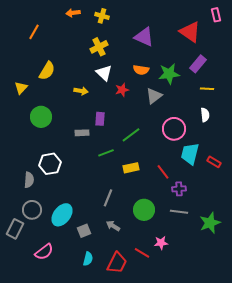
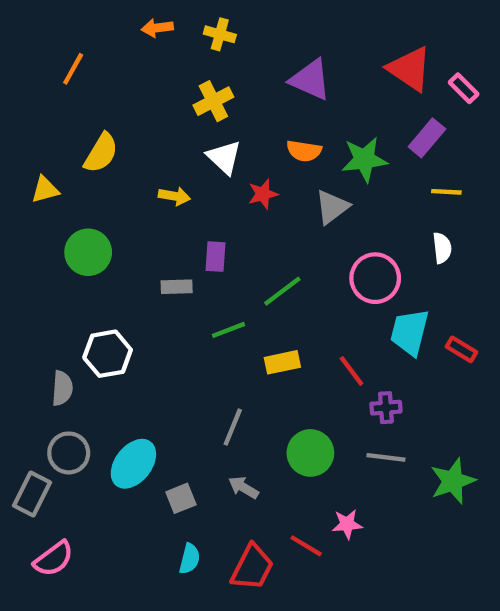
pink rectangle: (216, 15) -> (464, 88), moved, turned -32
yellow triangle: (21, 88) -> (45, 190), turned 32
pink semicircle: (44, 252) -> (54, 559), moved

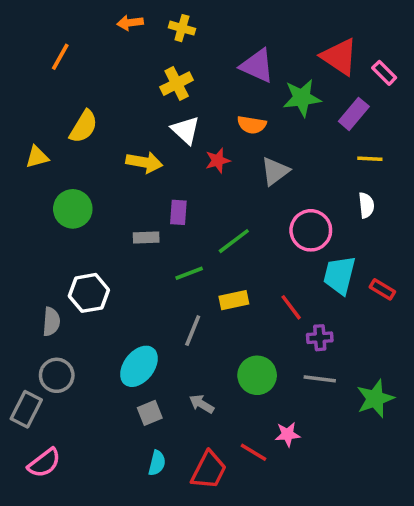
green star: (364, 159) -> (302, 98), moved
yellow arrow: (174, 196) -> (144, 162), size x1.4
gray line: (233, 427) -> (193, 331), moved
cyan ellipse: (133, 464) -> (139, 366), moved

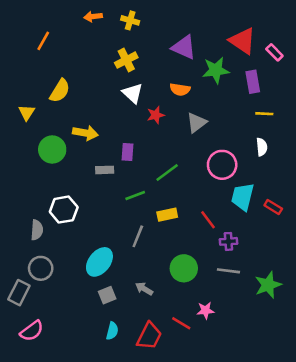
purple rectangle: (354, 114) -> (253, 82), turned -50
yellow triangle: (37, 157) -> (27, 112), turned -42
yellow arrow: (144, 162) -> (85, 133), moved

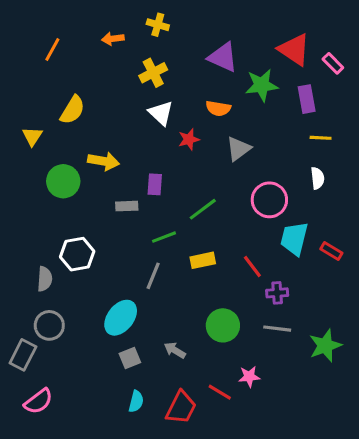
orange arrow: (93, 17) -> (113, 39), moved
gray line: (138, 236) -> (153, 276), moved

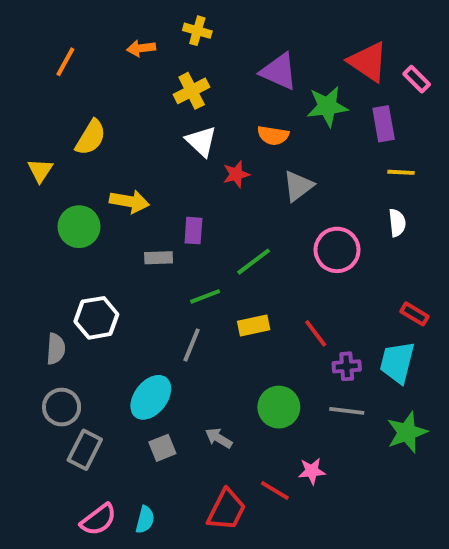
cyan trapezoid: (294, 239) -> (397, 362), moved
gray rectangle: (23, 355) -> (85, 450), moved
pink semicircle: (38, 401) -> (98, 520), moved
cyan semicircle: (136, 401) -> (145, 520), moved

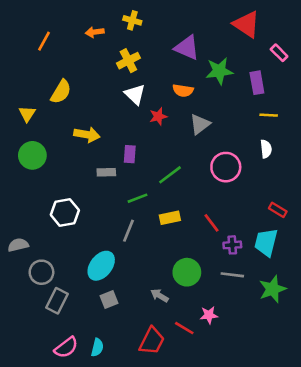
red triangle: (368, 62) -> (247, 24), moved
green circle: (79, 227) -> (32, 155), moved
gray semicircle: (56, 349) -> (18, 245), moved, turned -108
gray arrow: (219, 438) -> (160, 296), moved

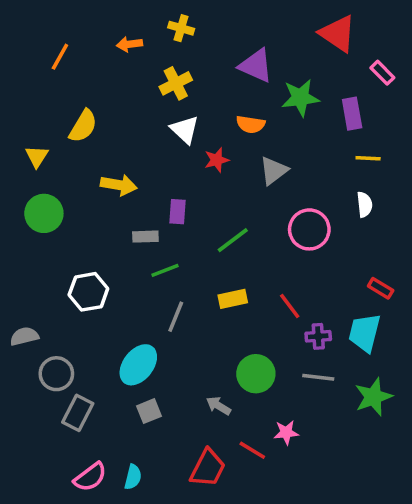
green line: (138, 198) -> (165, 270), moved

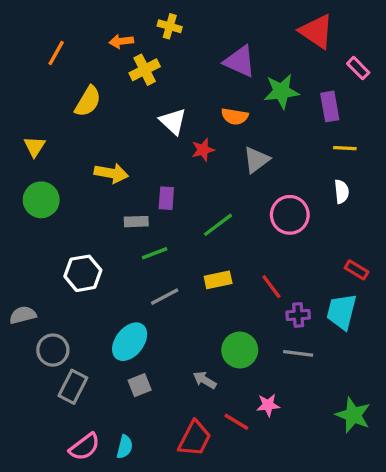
yellow cross: (176, 83) -> (145, 70), moved
yellow semicircle: (83, 126) -> (88, 101), moved
gray line: (176, 317) -> (165, 297), turned 40
green star: (373, 397) -> (353, 415), moved, turned -30

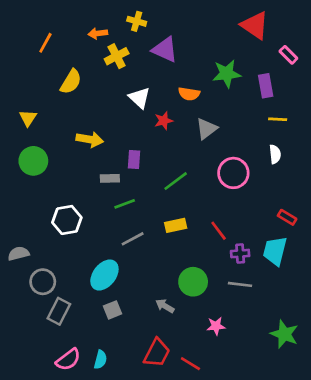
purple triangle: (240, 61) -> (165, 49), moved
red line: (236, 422) -> (190, 364), moved

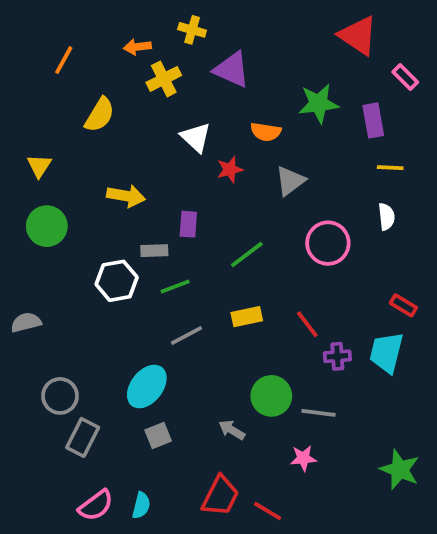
white hexagon: (67, 220) -> (117, 281), moved
gray semicircle: (19, 254) -> (26, 322), moved
gray line: (240, 284) -> (319, 413), moved

